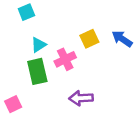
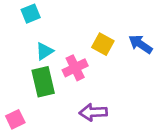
yellow square: (89, 39) -> (103, 44), turned -36

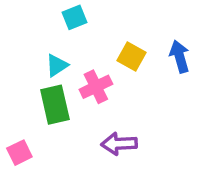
cyan square: (31, 14) -> (75, 17), moved
blue arrow: (140, 44) -> (180, 57), turned 40

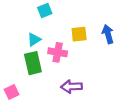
yellow square: (131, 57) -> (79, 34), turned -35
pink cross: (96, 87) -> (58, 52), turned 36

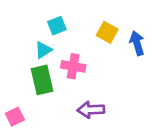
cyan square: (45, 11) -> (57, 26), moved
yellow square: (79, 34) -> (107, 32), moved, turned 35

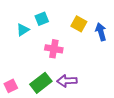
cyan triangle: (43, 50) -> (23, 30), moved
green rectangle: (42, 80) -> (41, 83), moved, turned 65

